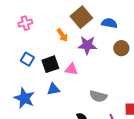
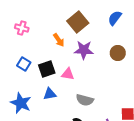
pink cross: (25, 23) -> (22, 28), turned 32
blue semicircle: (109, 23) -> (115, 18), moved, turned -63
gray semicircle: (98, 96) -> (85, 100), moved

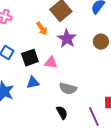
purple star: (84, 50) -> (67, 39), turned 30

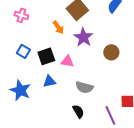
brown circle: (101, 42) -> (111, 52), moved

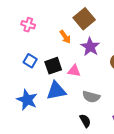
blue triangle: (49, 81) -> (56, 91), size x1.5

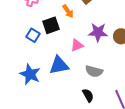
purple star: (90, 47) -> (98, 32), moved, turned -30
black square: (53, 66) -> (51, 25), moved
pink triangle: (74, 71) -> (77, 45), turned -32

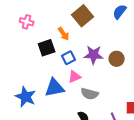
blue square: (33, 35) -> (69, 58), moved, turned 32
pink triangle: (77, 45) -> (75, 77), moved

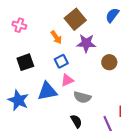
black square: (47, 48) -> (25, 62), moved
purple star: (94, 55) -> (86, 43), moved

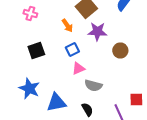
blue triangle: (47, 91) -> (56, 102), moved

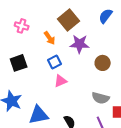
pink cross: (30, 14) -> (22, 26), moved
gray semicircle: (93, 86) -> (101, 98), moved

